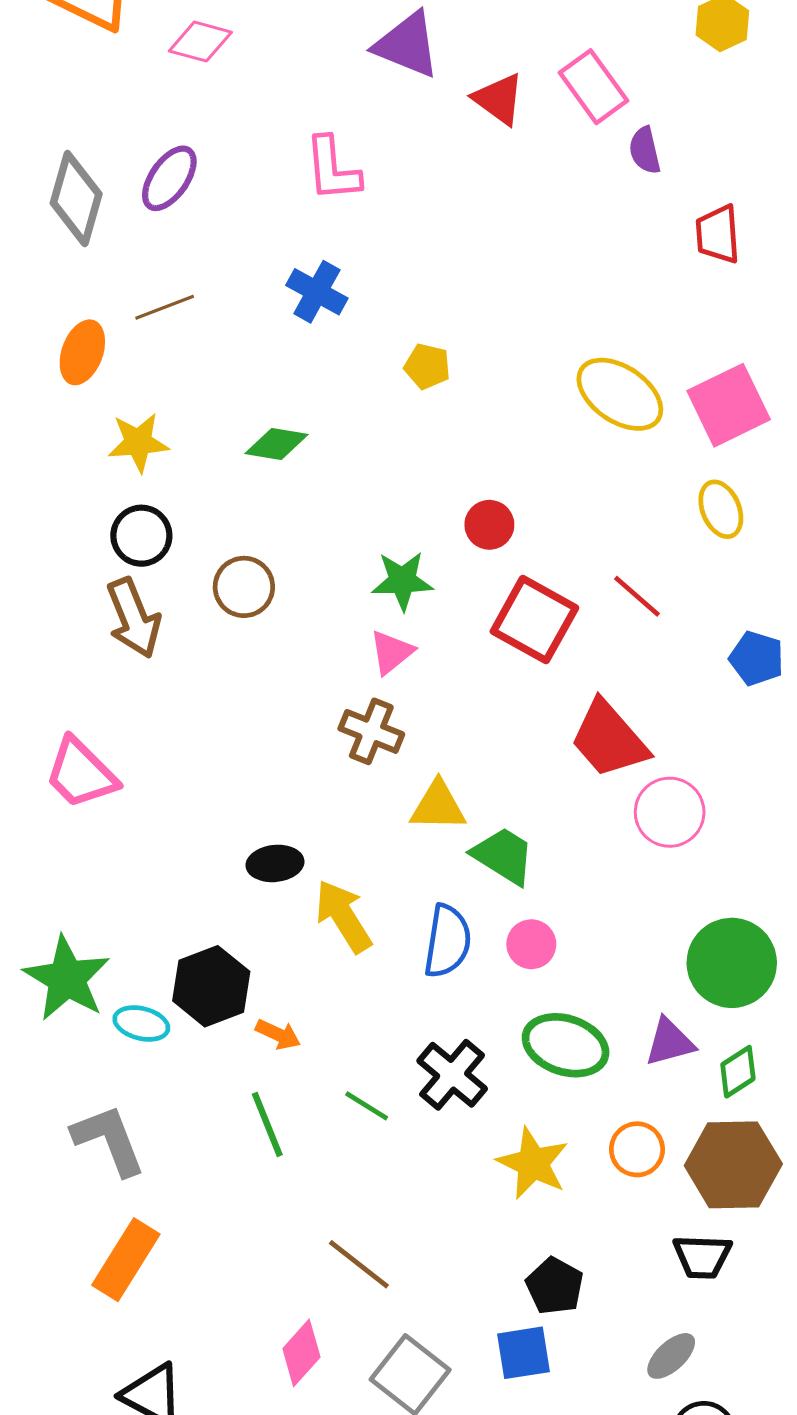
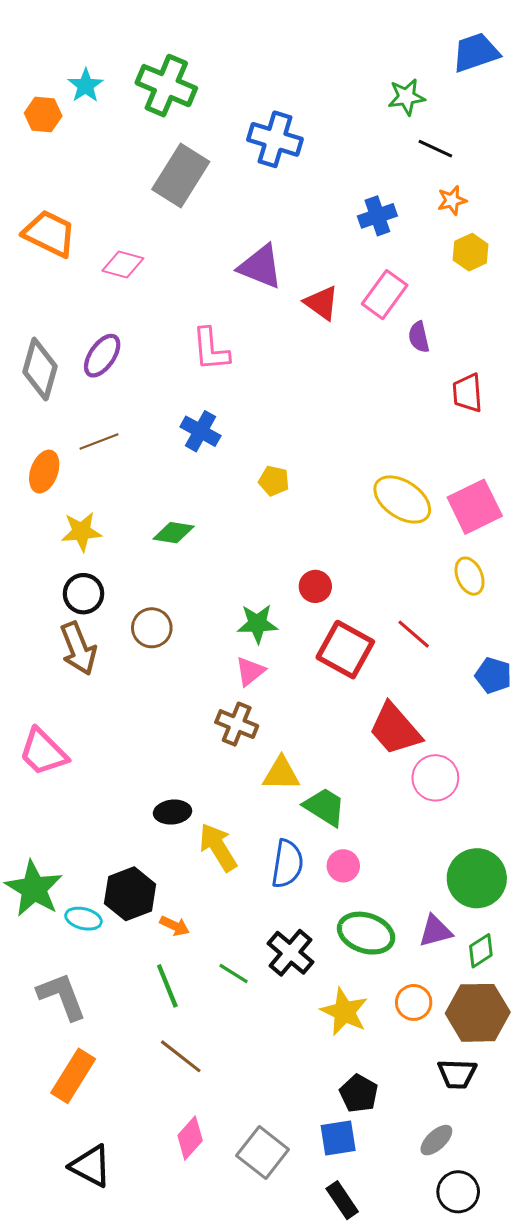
pink rectangle: (593, 87) -> (385, 295), turned 72
brown line: (359, 1264) -> (181, 1056), moved

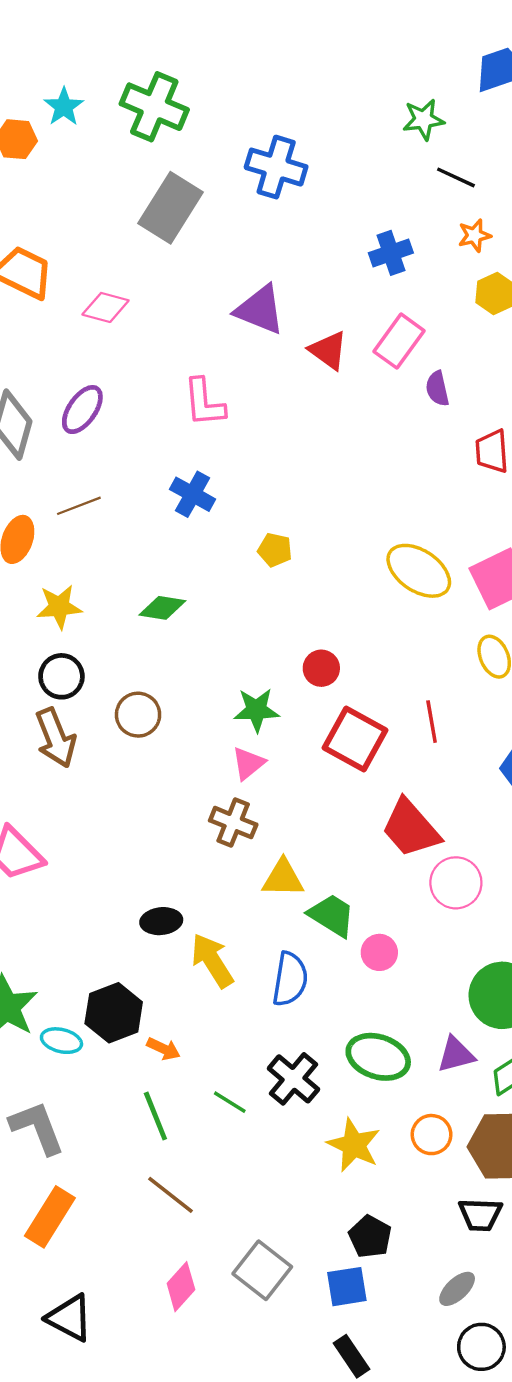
red line: (414, 634) -> (432, 722), turned 39
pink circle: (343, 866) -> (379, 952), moved
gray square: (263, 1153) -> (262, 1270), moved

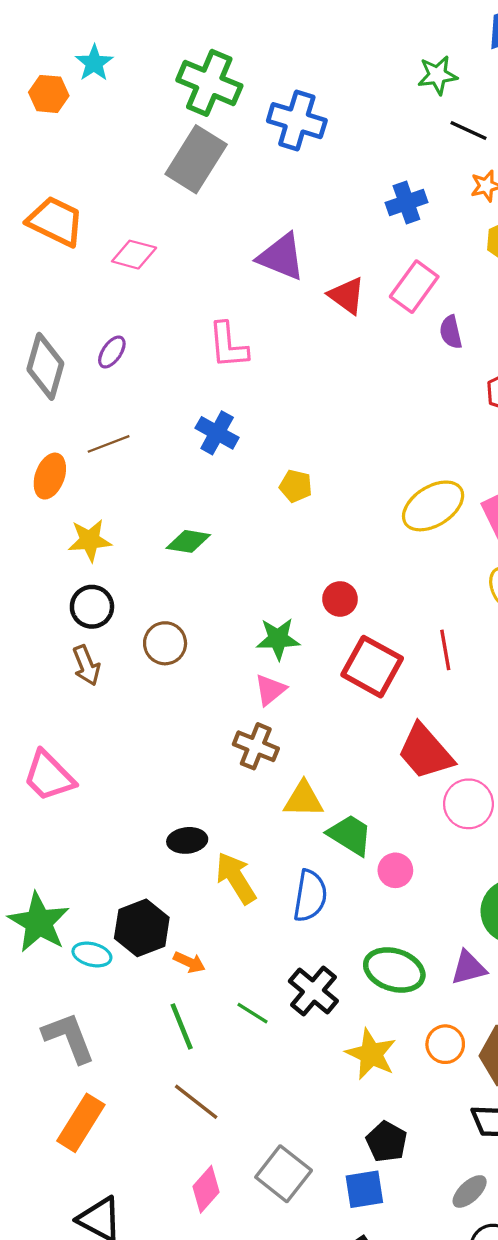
green cross: (154, 107) -> (209, 83), moved
purple ellipse: (82, 410) -> (112, 352), size x0.7
yellow ellipse: (419, 571) -> (433, 506), turned -66
brown arrow: (56, 738) -> (86, 665), size x0.7

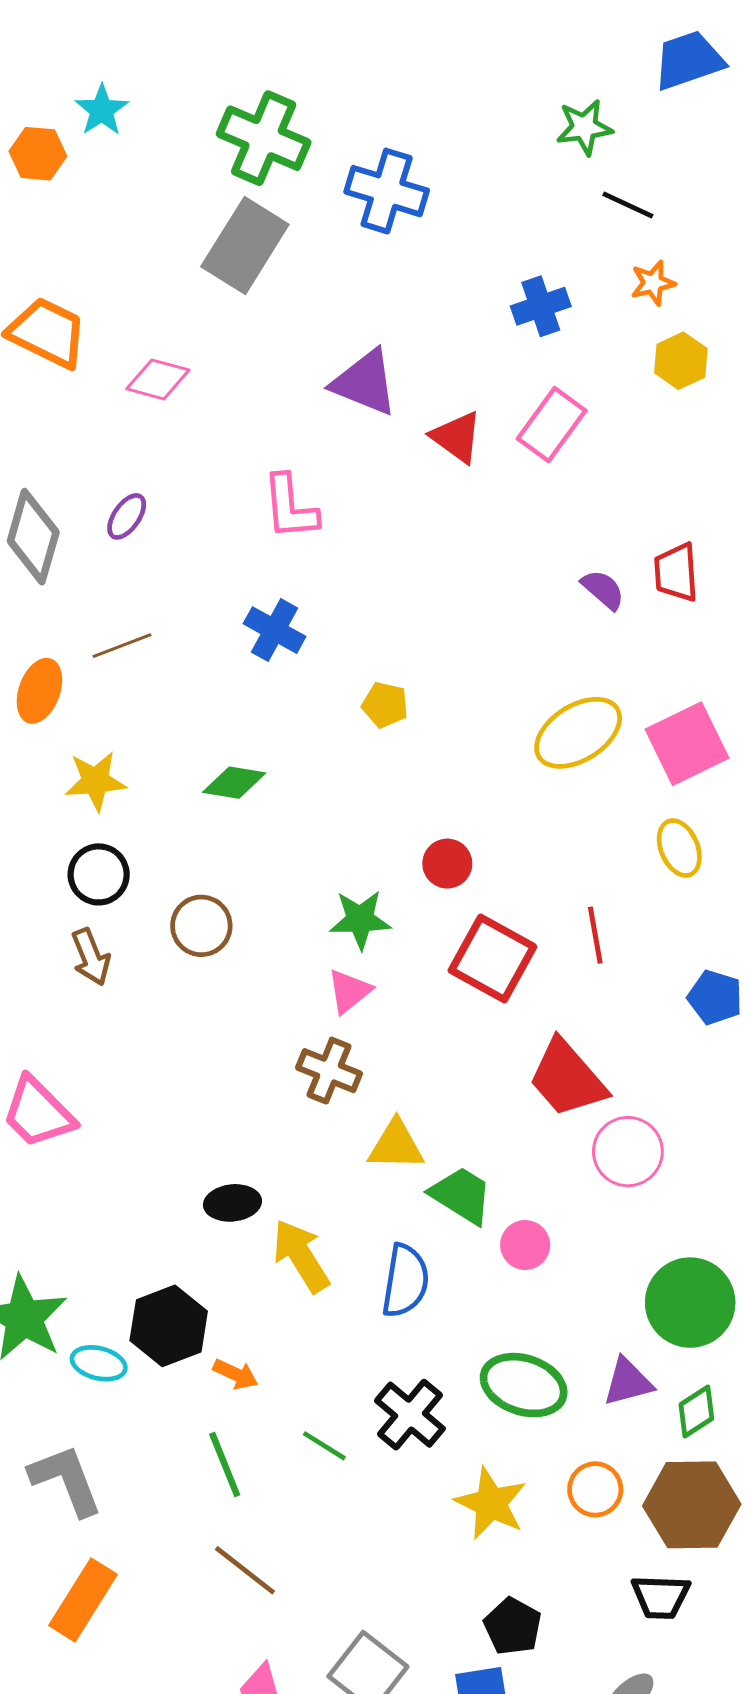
purple semicircle: (451, 332) -> (603, 590), moved, turned 144

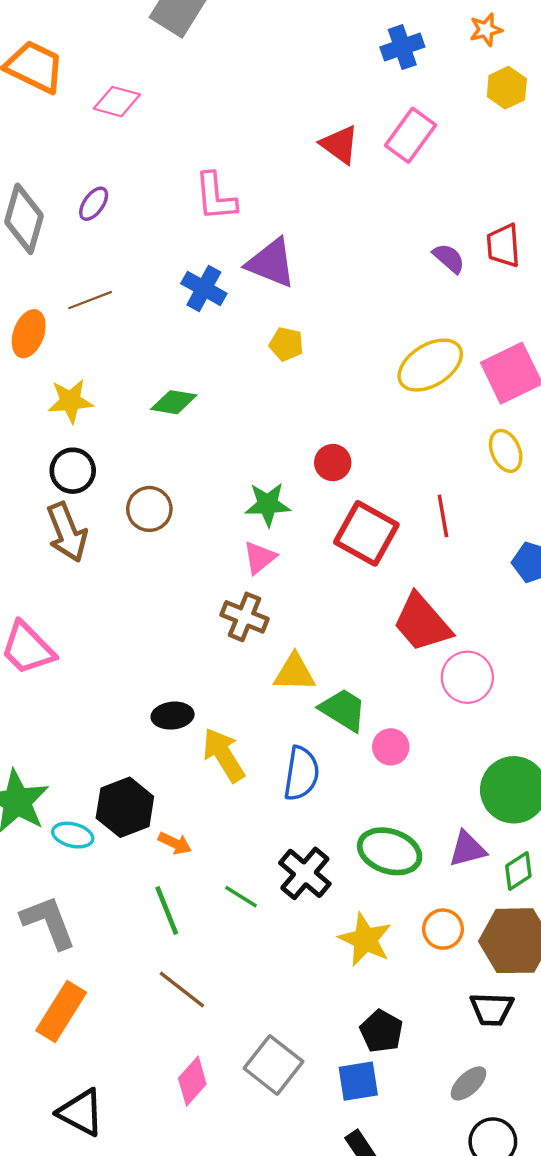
purple triangle: (365, 383) -> (271, 263), moved
brown arrow: (91, 957) -> (67, 532), size x1.4

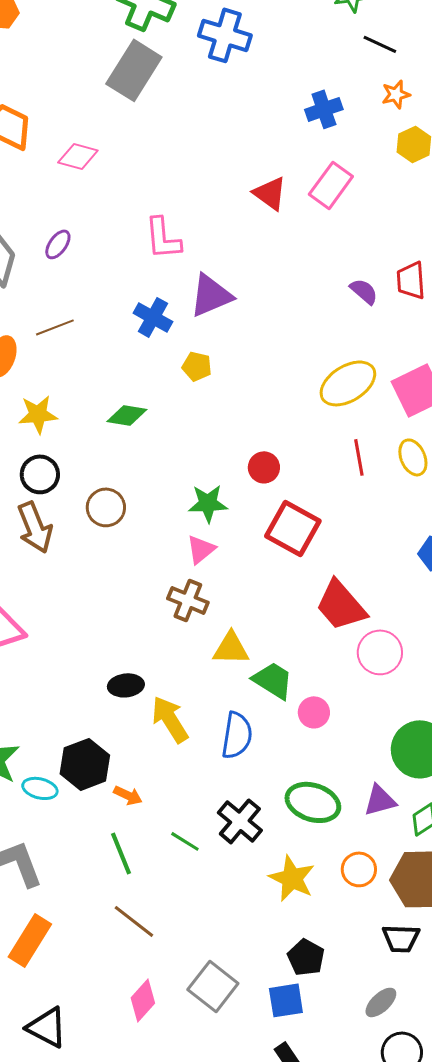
purple triangle: (271, 263) -> (211, 295), turned -45
yellow pentagon: (286, 344) -> (197, 366), moved
red line: (443, 516) -> (359, 457), moved

